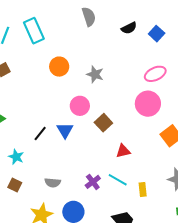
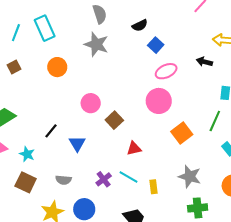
blue square: (157, 34) -> (156, 45), moved
orange circle: (59, 67) -> (57, 67), moved
gray star: (95, 74) -> (96, 44), moved, size x1.4
blue triangle: (65, 130) -> (77, 144), moved
brown square: (15, 185) -> (26, 182), size x1.5

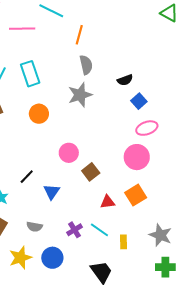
gray star: (96, 44) -> (80, 95), turned 30
orange square: (182, 133) -> (136, 195), moved

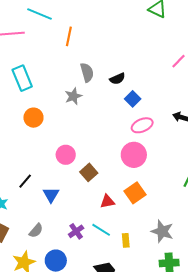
gray semicircle: (86, 65) -> (87, 72), moved
gray star: (80, 95) -> (73, 96), size x0.7
gray semicircle: (35, 227) -> (36, 231), turned -56

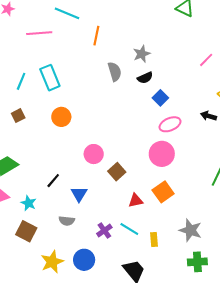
gray star: (73, 96) -> (142, 54), moved
gray semicircle: (36, 231) -> (67, 221), moved, turned 56

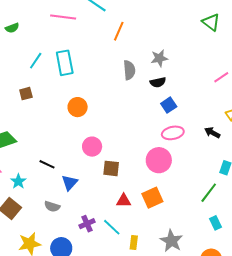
orange circle: (61, 117) -> (78, 107), moved
brown square: (117, 172) -> (111, 168), turned 36
black line: (53, 181) -> (47, 164), turned 63

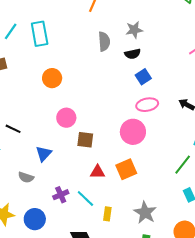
black line: (47, 164) -> (13, 129), moved

